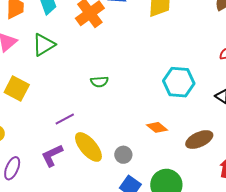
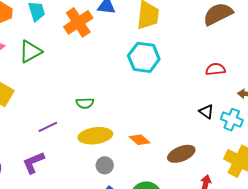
green semicircle: (99, 82) -> (85, 103), moved
cyan hexagon: (179, 82) -> (144, 57), moved
yellow ellipse: (88, 147) -> (95, 136), moved, turned -60

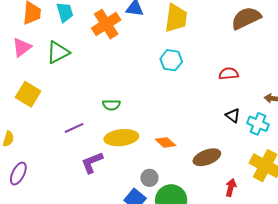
cyan hexagon: (144, 57) -> (171, 60), size x0.7
red semicircle: (215, 69) -> (229, 74), moved
purple L-shape: (34, 163) -> (92, 162), moved
gray circle: (105, 165) -> (149, 178), moved

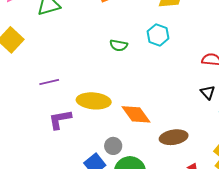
green semicircle: (111, 105) -> (119, 45), moved
black triangle: (233, 116) -> (208, 92), moved
orange diamond: (165, 142) -> (136, 114), size x1.4

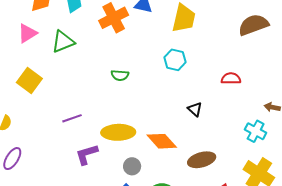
green semicircle: (119, 45) -> (120, 75), moved
black triangle: (208, 92) -> (195, 109), moved
gray circle: (113, 146) -> (132, 166), moved

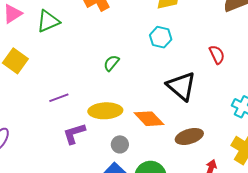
green semicircle: (120, 75) -> (111, 63), moved, turned 126
red semicircle: (231, 78) -> (217, 55), turned 66
black triangle: (195, 109) -> (181, 86), size x2.0

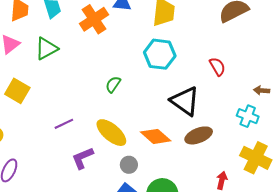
cyan hexagon: (161, 37) -> (160, 54), size x1.4
yellow ellipse: (105, 111) -> (111, 133), turned 48
brown ellipse: (189, 136) -> (199, 135), moved

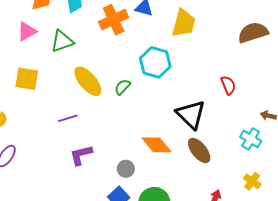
cyan hexagon: (160, 54) -> (155, 62), moved
yellow square: (17, 91) -> (27, 79), turned -30
yellow ellipse: (111, 133) -> (88, 81), moved
brown ellipse: (199, 135) -> (199, 150), turned 64
yellow cross: (256, 158) -> (252, 181), size x0.6

